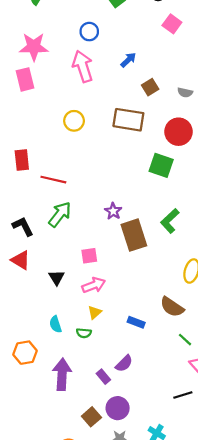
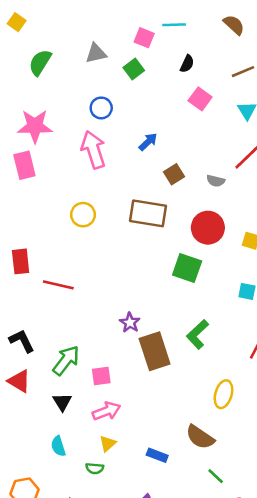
green arrow: (60, 214) -> (66, 360), moved
cyan semicircle: (56, 324) -> (58, 446), moved

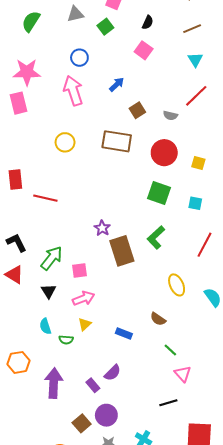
pink square: (200, 99) -> (144, 50), moved
green square: (187, 268) -> (159, 193), moved
yellow ellipse: (223, 394) -> (177, 285), turned -40
brown semicircle: (200, 437) -> (158, 319), size x0.7
green semicircle: (95, 468) -> (66, 340), moved

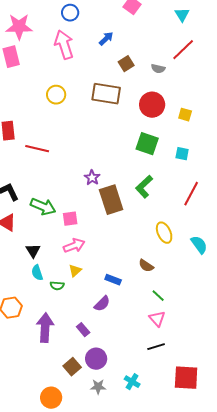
green arrow: (52, 258) -> (43, 207), turned 75
black triangle: (48, 291) -> (33, 251), moved
purple semicircle: (113, 373) -> (102, 304), moved
pink triangle: (183, 374) -> (157, 319), moved

